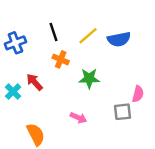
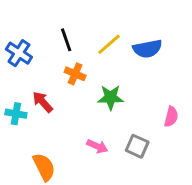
blue cross: (15, 43) -> (19, 53), turned -36
cyan cross: (13, 92) -> (16, 114), turned -35
gray square: (122, 112) -> (137, 146), moved, turned 30

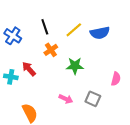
orange cross: (75, 74) -> (51, 50), turned 32

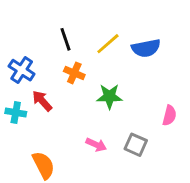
blue cross: (13, 36) -> (22, 70), moved
orange cross: (51, 50) -> (74, 73), turned -32

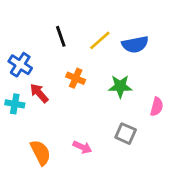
orange cross: (74, 73) -> (76, 78), moved
green star: (109, 96) -> (120, 86), moved
pink arrow: (96, 145) -> (82, 147), moved

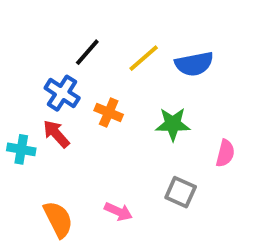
black line: (61, 36) -> (87, 52), turned 60
blue cross: (20, 65) -> (62, 93), moved

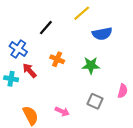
yellow line: (144, 58) -> (82, 13), moved
blue cross: (62, 93) -> (18, 49), moved
pink semicircle: (225, 153) -> (123, 91), moved

